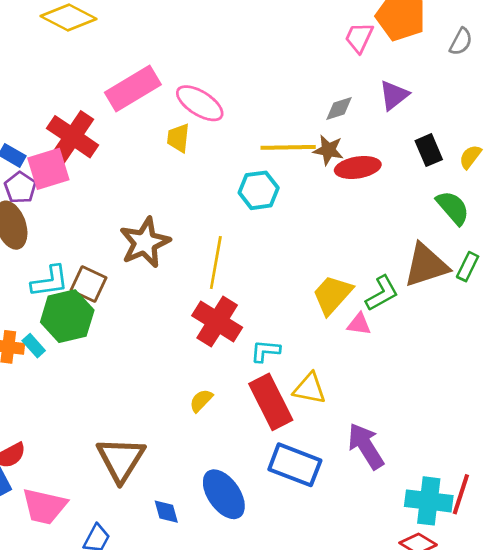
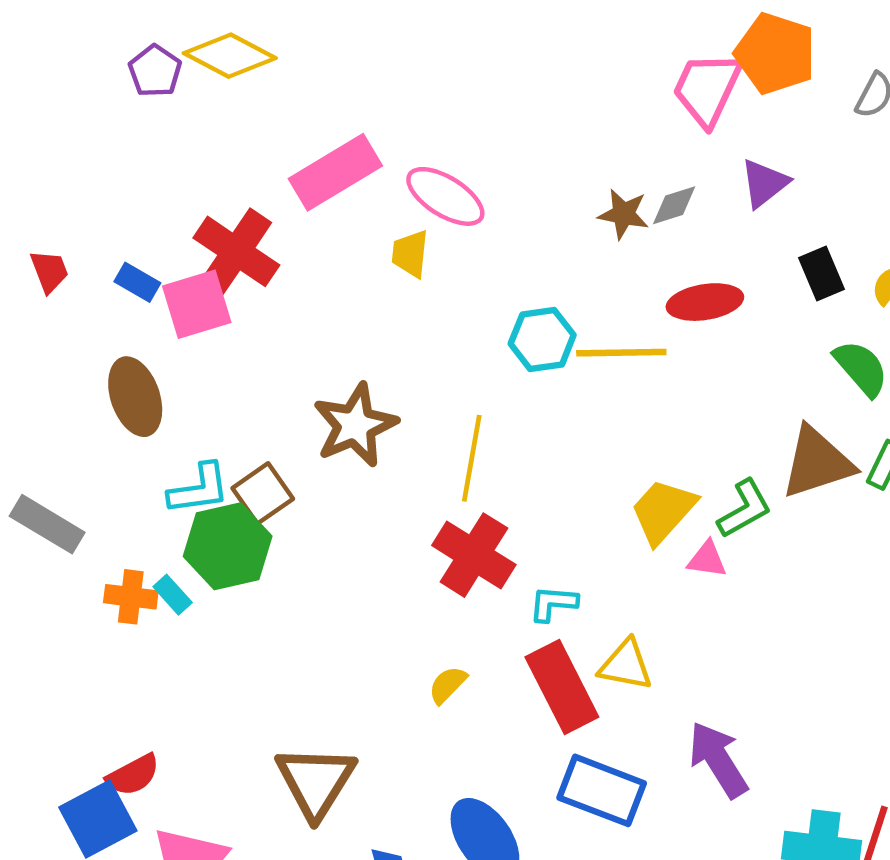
pink trapezoid: (359, 38) -> (707, 89), size x1.5
yellow line: (288, 147) -> (621, 353), moved
brown star: (328, 150) -> (624, 214), moved
purple pentagon: (20, 188) -> (155, 71), moved
brown square: (89, 284) -> (263, 493), turned 30

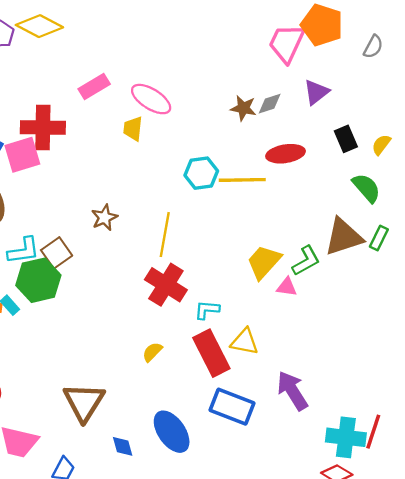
pink rectangle: (335, 172) -> (94, 87), size x0.7
red cross: (236, 251) -> (43, 128), turned -33
brown star: (355, 425) -> (104, 218), size x0.6

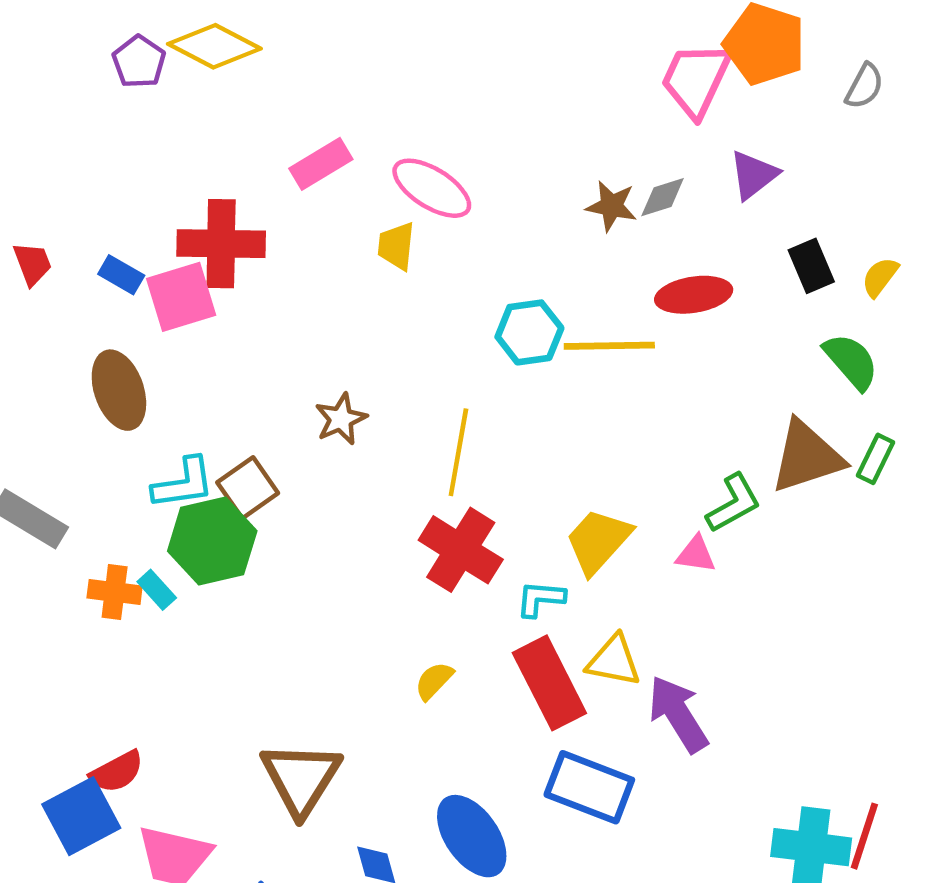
yellow trapezoid: (264, 262) -> (598, 541), moved
purple arrow: (292, 391) -> (678, 714), moved

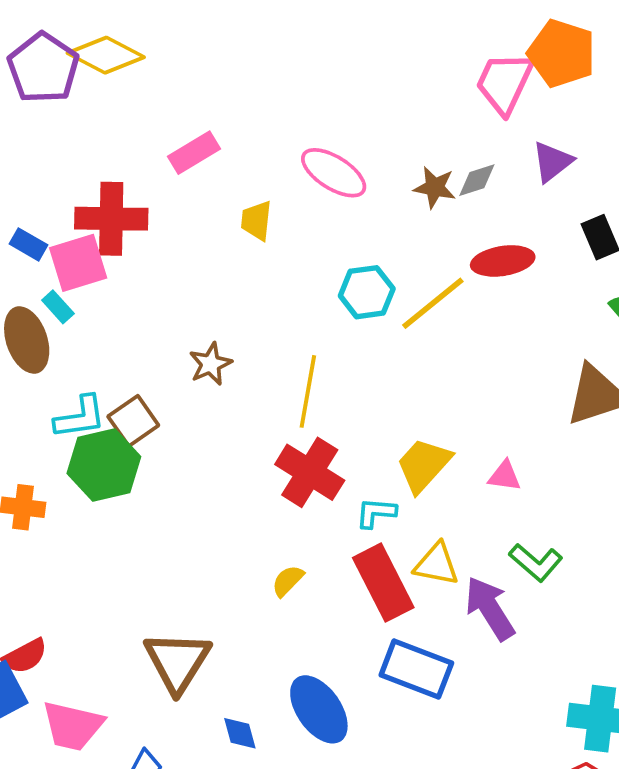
purple pentagon: (139, 62) -> (43, 68), size x1.6
pink ellipse: (432, 188) -> (334, 173), moved
yellow line: (609, 346) -> (433, 303), turned -38
green L-shape: (734, 503) -> (536, 562), moved, turned 70
cyan rectangle: (157, 590) -> (58, 307), moved

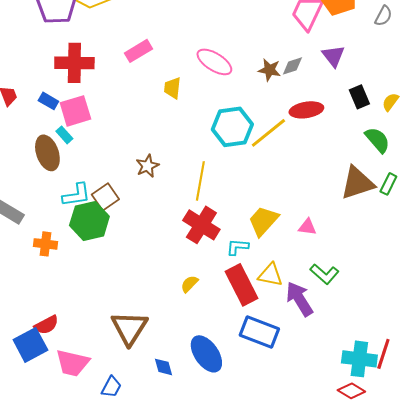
purple triangle: (552, 162) -> (333, 56), turned -30
red cross: (111, 219) -> (74, 63), moved
cyan hexagon: (367, 292) -> (232, 127), size x1.4

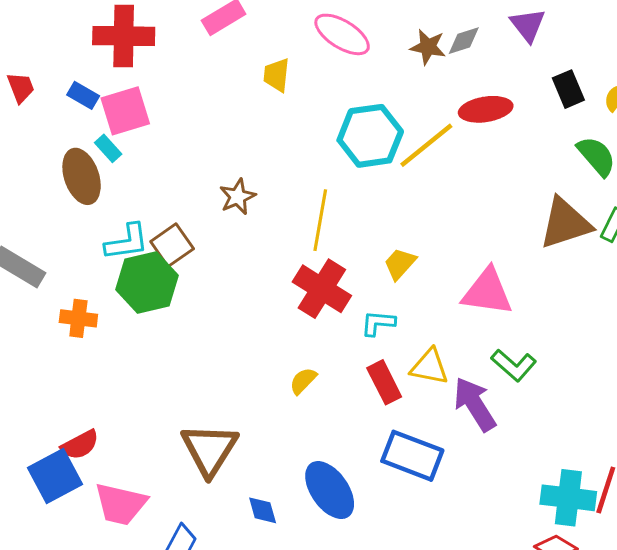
yellow trapezoid: (263, 221) -> (400, 264), moved, size x0.7
pink triangle: (307, 227) -> (487, 292), size x1.8
red rectangle: (241, 285) -> (384, 382), size x0.7

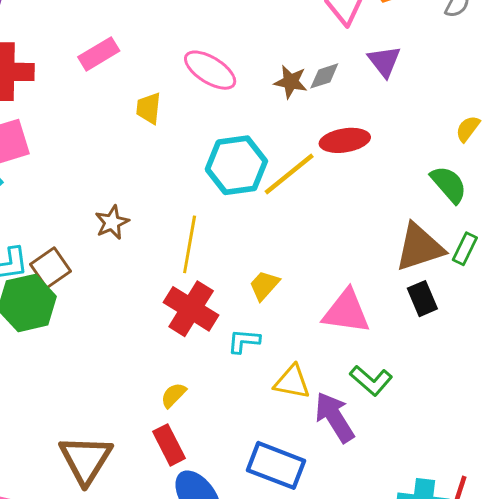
black rectangle: (568, 89) -> (422, 299), moved
red rectangle: (384, 382) -> (169, 445), moved

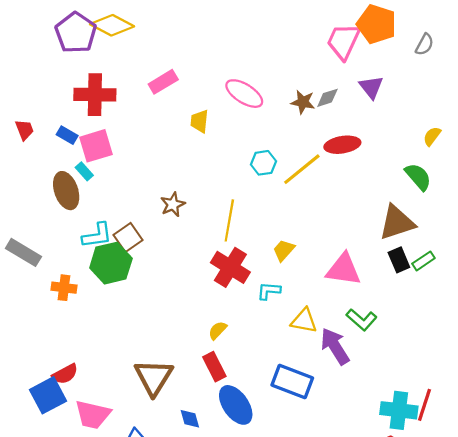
cyan hexagon: (236, 165) -> (263, 163), size x0.6
green rectangle: (465, 249) -> (423, 261), moved, turned 30

